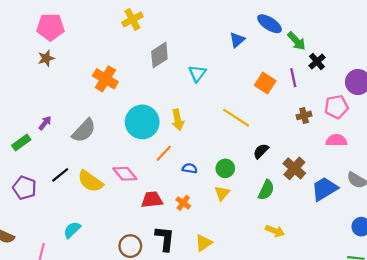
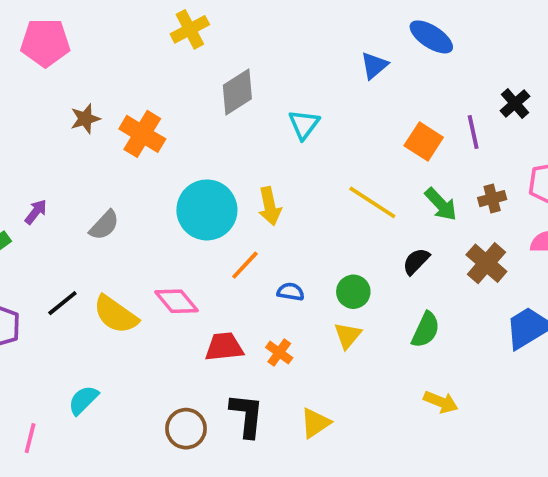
green arrow: (296, 41) -> (441, 204), moved
brown star: (46, 58) -> (85, 119), moved
gray semicircle: (84, 131) -> (104, 225), size x0.7
brown cross: (294, 168) -> (486, 263), moved

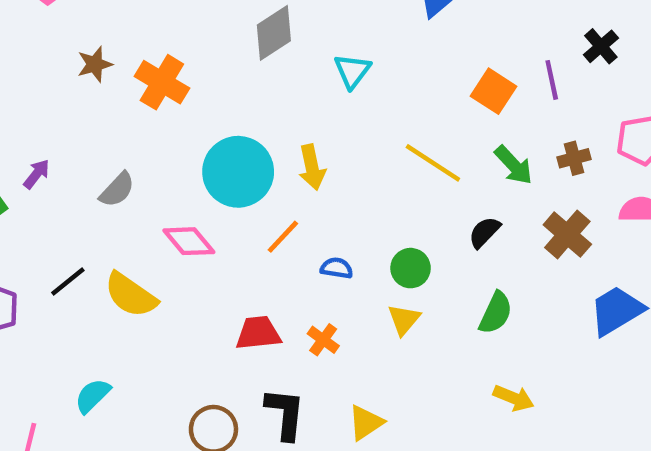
pink diamond: (176, 301) -> (189, 241), moved

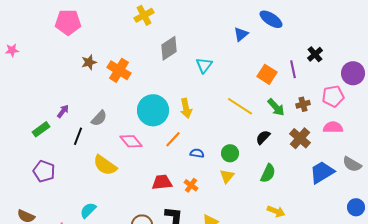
black line: (68, 282) -> (78, 136), moved, turned -30

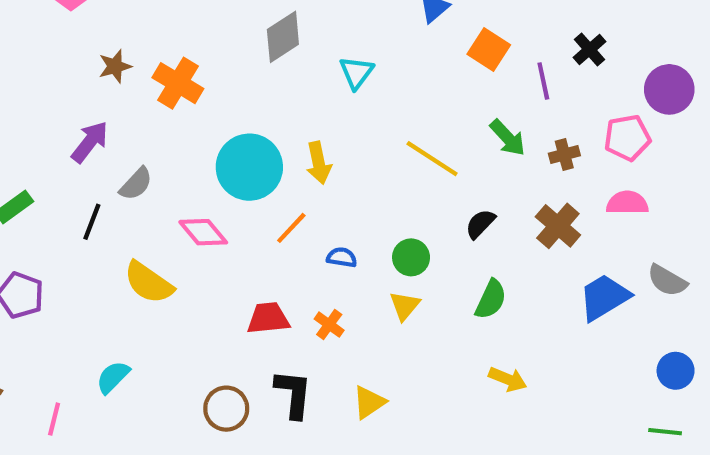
orange square: (267, 74) -> (489, 50), moved
green arrow: (276, 107) -> (508, 138), moved
purple arrow: (63, 111) -> (90, 142), moved, size x1.5

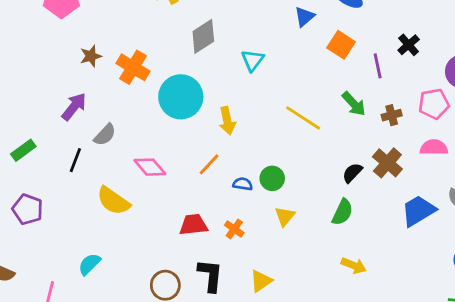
cyan circle: (249, 167) -> (181, 97), moved
black semicircle: (480, 224) -> (352, 173), moved
green circle: (411, 257) -> (272, 178), moved

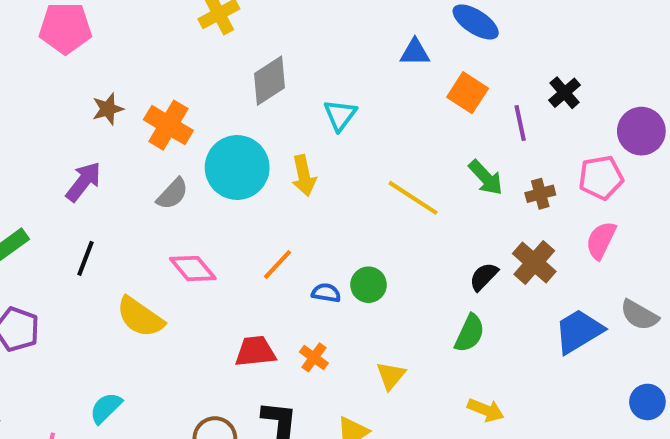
blue triangle: (305, 17) -> (415, 52), turned 40
yellow arrow: (227, 121) -> (304, 176), moved
gray semicircle: (105, 135) -> (172, 194), moved
pink semicircle: (434, 147) -> (601, 240), turned -64
yellow triangle: (285, 216) -> (391, 376), moved

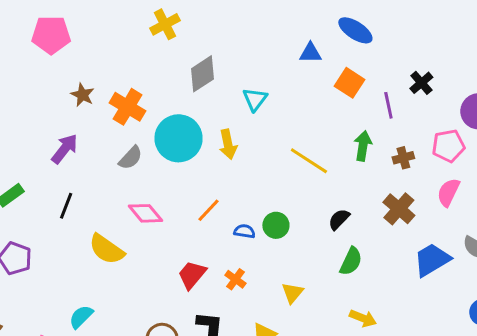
brown star: (108, 109) -> (83, 95), turned -30
green arrow: (486, 178) -> (363, 146), turned -128
black semicircle: (484, 277) -> (339, 219), moved
red trapezoid: (255, 351) -> (192, 275), turned -44

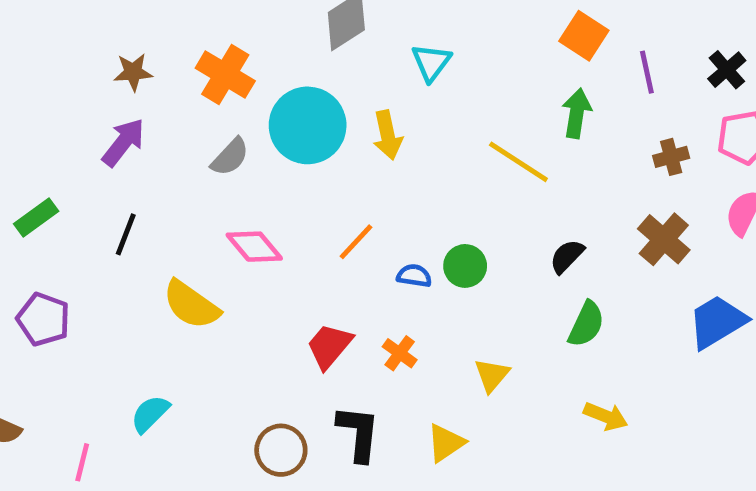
black cross: (421, 83) -> (727, 70), moved
brown star: (83, 95) -> (133, 72), moved, turned -30
green arrow: (363, 146) -> (577, 113), moved

